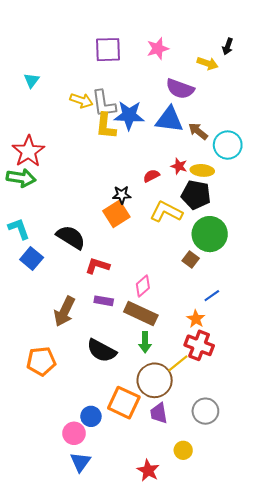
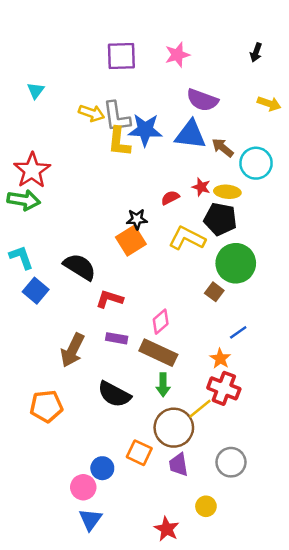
yellow arrow: (208, 63) -> (269, 104), moved
orange square: (124, 403) -> (139, 453), size x0.7

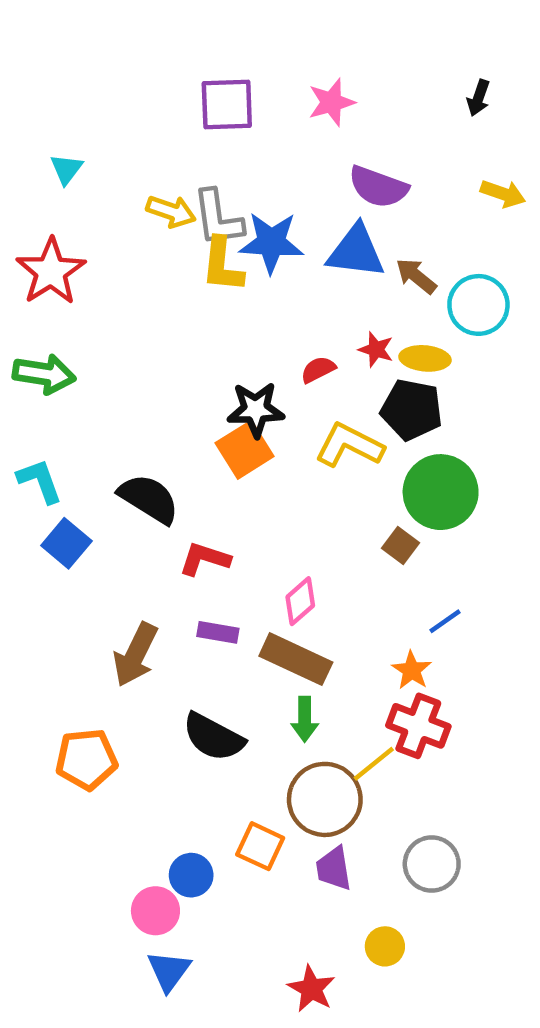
red star: (32, 170) -> (51, 272), moved
black star: (137, 219) -> (256, 410), size x1.4

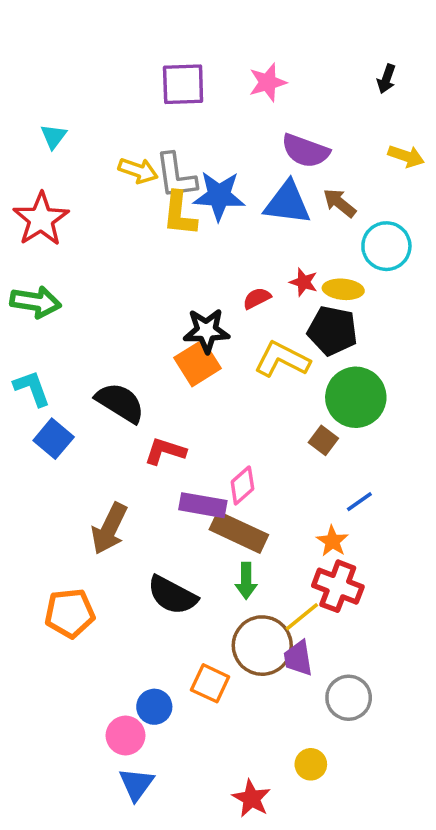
brown arrow: (416, 276) -> (340, 203), moved
purple rectangle: (218, 632) -> (203, 505), moved, size x1.4
purple trapezoid: (334, 868) -> (298, 658), moved

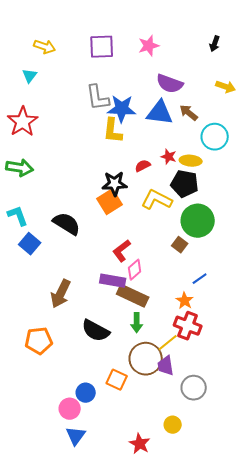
yellow arrow: (138, 171) -> (45, 47), moved
yellow L-shape: (179, 214) -> (113, 131), moved
red L-shape: (165, 451) -> (122, 251), moved, turned -55

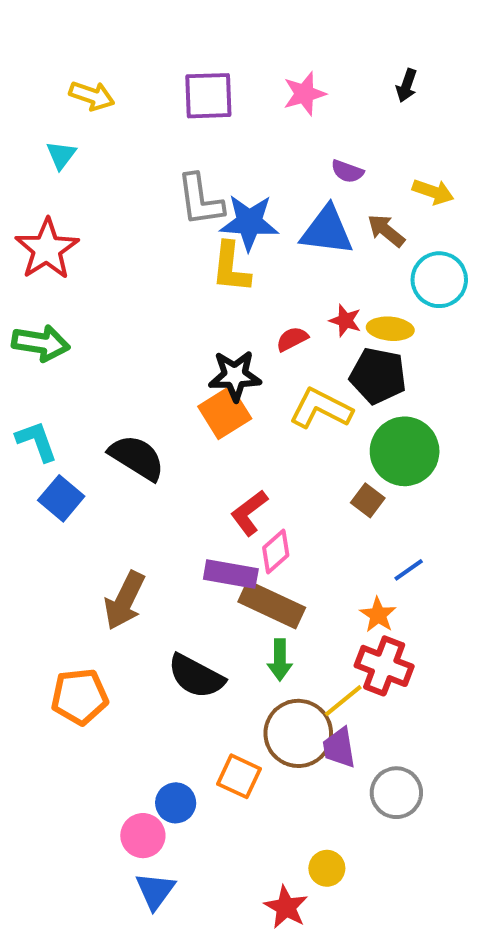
black arrow: (215, 44) -> (407, 86), moved
purple semicircle: (170, 84) -> (347, 171), size x0.6
yellow arrow: (226, 87) -> (433, 192), moved
yellow circle: (173, 425) -> (327, 868), moved

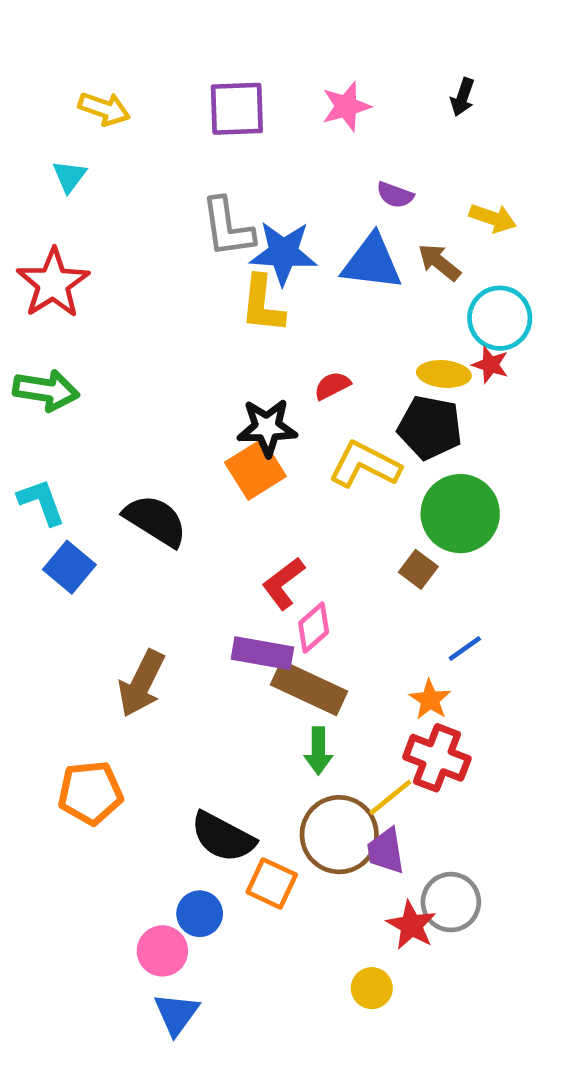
red star: (345, 321) -> (490, 365), moved
black semicircle: (196, 676) -> (223, 837), moved
red star: (286, 907) -> (411, 925), moved

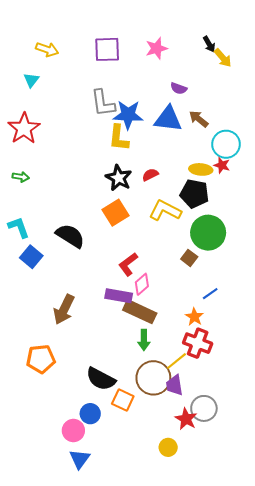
black arrow: (463, 97) -> (209, 44), turned -49
yellow arrow: (493, 218) -> (223, 58), moved, turned 30
green arrow: (46, 390) -> (21, 177), size x0.6
black star: (267, 427) -> (119, 178), moved, turned 30

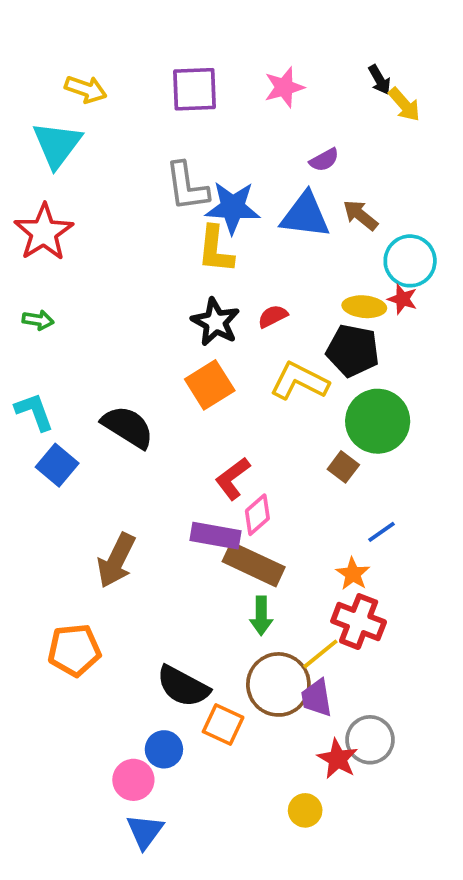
cyan triangle: (31, 80) -> (57, 145), size x1.8
purple semicircle: (179, 88) -> (324, 160), turned -49

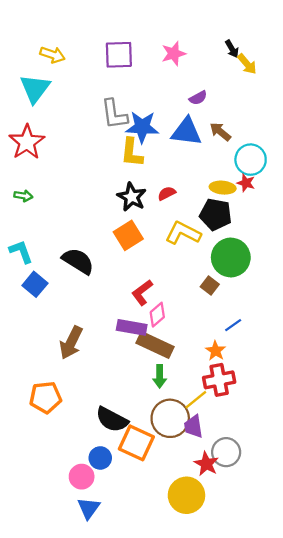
red cross: (359, 622) -> (219, 380), turned -32
orange square: (223, 725) -> (136, 443), size x1.4
yellow circle: (305, 810) -> (186, 495), size x1.8

